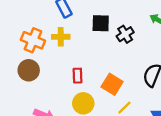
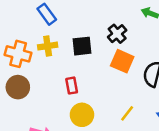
black square: (101, 23) -> (82, 46), moved
orange square: (112, 84) -> (122, 61), moved

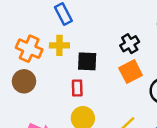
black square: (82, 46) -> (87, 61), moved
orange square: (122, 61) -> (131, 72), turned 30

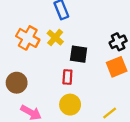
yellow cross: (59, 45) -> (55, 37), turned 35
brown circle: (24, 81) -> (17, 83), moved

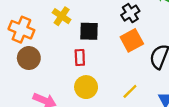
orange cross: (28, 38) -> (21, 30), moved
brown circle: (17, 83) -> (29, 58), moved

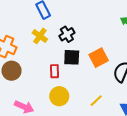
black cross: (130, 13) -> (67, 34), moved
black square: (89, 31) -> (72, 57), moved

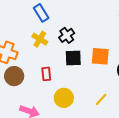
orange square: (99, 58) -> (100, 56), turned 36
red rectangle: (55, 71) -> (46, 74), moved

